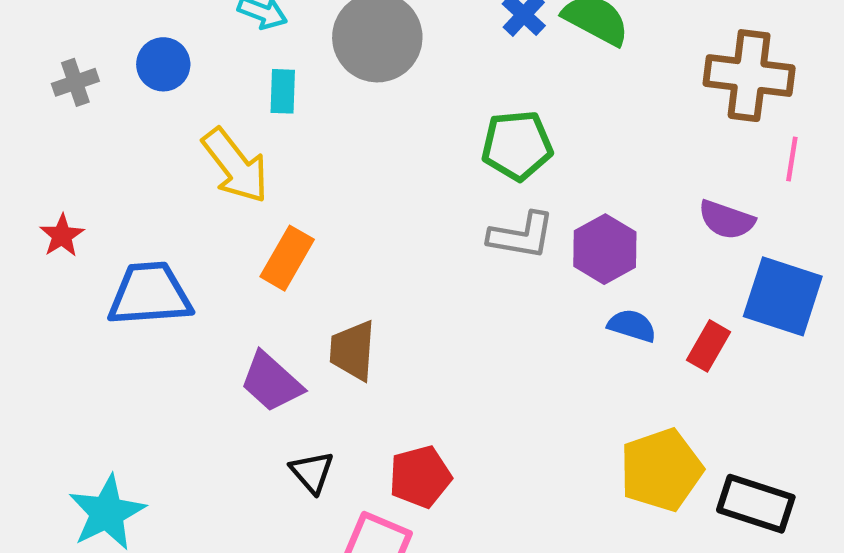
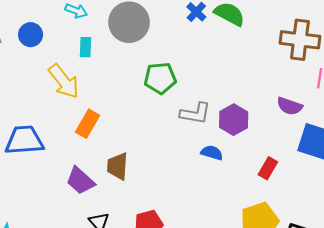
green pentagon: (517, 145) -> (160, 78), moved
blue semicircle: (632, 326) -> (212, 153), moved
red rectangle: (708, 346) -> (268, 168), moved

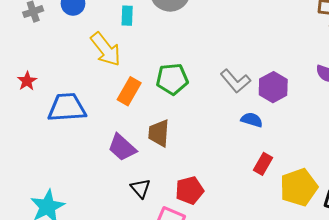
green pentagon: (160, 78) -> (172, 79), moved
gray L-shape: (195, 113) -> (235, 81), turned 40
red rectangle: (268, 168) -> (263, 164), moved

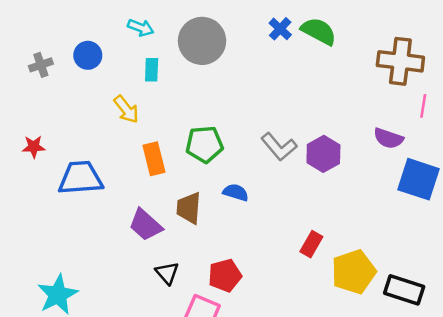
yellow arrow: (106, 49) -> (126, 109), size x0.7
red star: (27, 81) -> (34, 147), turned 30
orange rectangle: (129, 91) -> (154, 159), turned -44
blue semicircle: (252, 120) -> (236, 192), moved

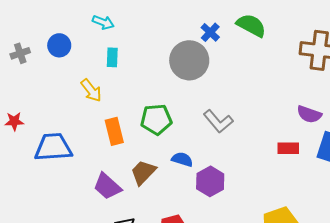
blue cross: (280, 29) -> (210, 32), moved
gray circle: (202, 41) -> (189, 60), moved
purple hexagon: (323, 154) -> (210, 181), moved
brown trapezoid: (189, 208) -> (143, 172), turned 40
red rectangle: (311, 244) -> (288, 148), moved, turned 60

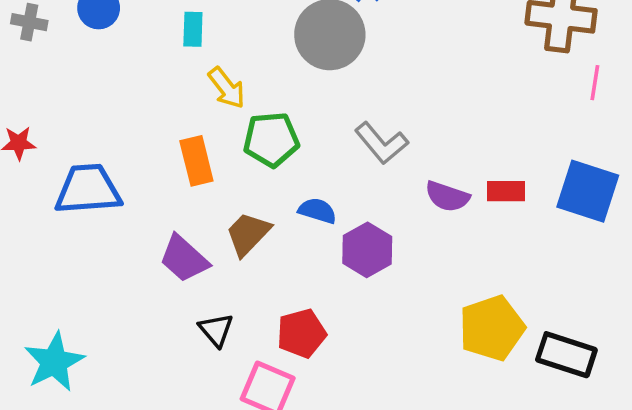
gray cross: (20, 53) -> (29, 22), turned 30
yellow arrow: (91, 90) -> (227, 88), moved
purple semicircle: (309, 114) -> (447, 196), moved

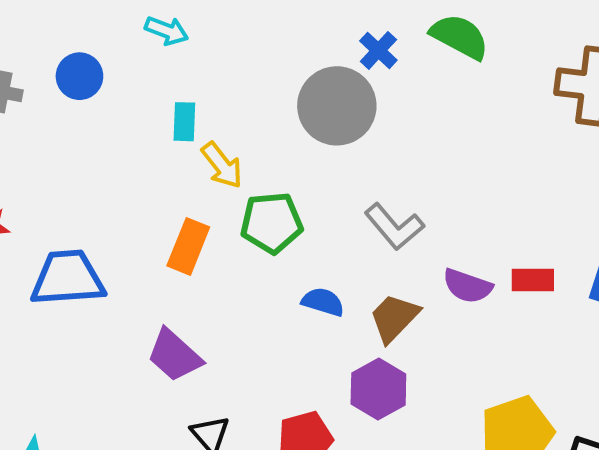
cyan rectangle: (193, 29) -> (184, 122), moved
orange rectangle: (196, 161) -> (188, 246), turned 36
brown trapezoid: (248, 234) -> (394, 318), moved
purple hexagon: (367, 250) -> (378, 389), moved

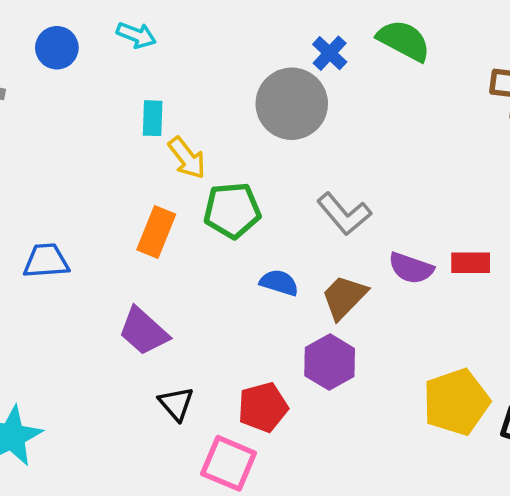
blue circle: (79, 76) -> (57, 48), moved
blue trapezoid: (68, 278) -> (46, 261), size x0.7

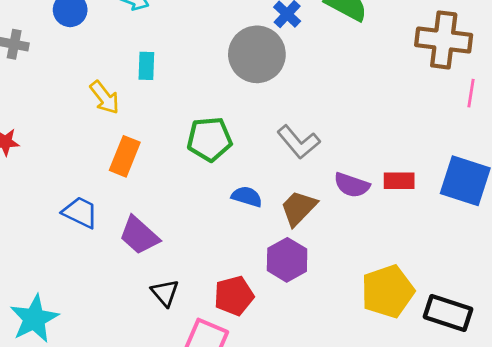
yellow arrow: (187, 158) -> (105, 97), moved
orange rectangle: (156, 232) -> (125, 156), moved
blue trapezoid: (46, 261) -> (80, 212), moved, turned 30

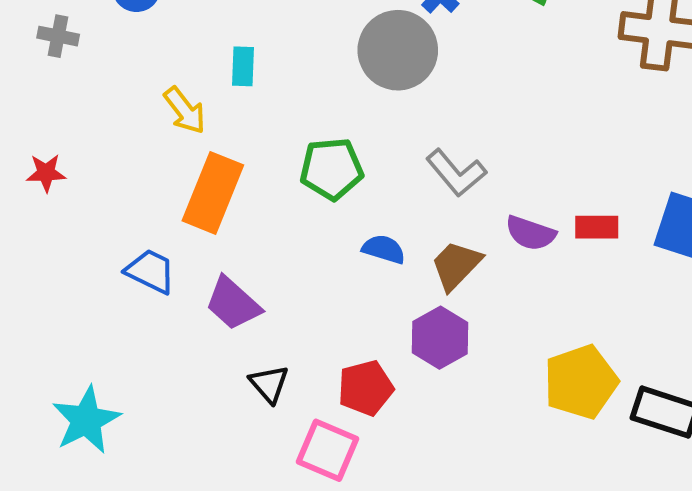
orange rectangle: (125, 156) -> (213, 193), size x1.4

